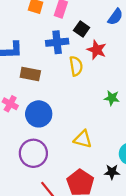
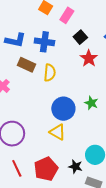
blue cross: (57, 42) -> (44, 42), moved
yellow semicircle: (76, 66) -> (50, 73), moved
blue circle: (39, 114) -> (63, 109), moved

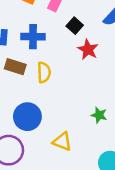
green star: (91, 103) -> (99, 115), moved
blue circle: (63, 109) -> (27, 117), moved

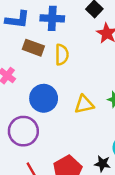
yellow triangle: (62, 142) -> (84, 104), moved, turned -36

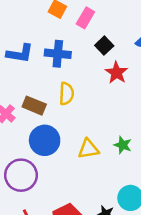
brown rectangle: (33, 48) -> (34, 106), moved

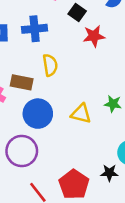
red star: (117, 73) -> (94, 36), turned -30
yellow triangle: (88, 149) -> (81, 114), turned 35

